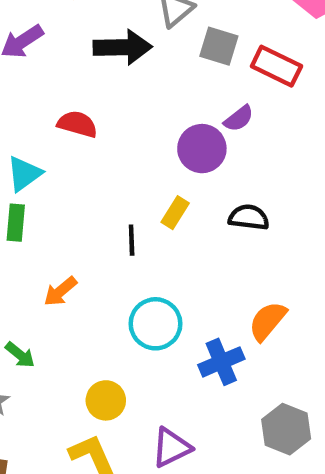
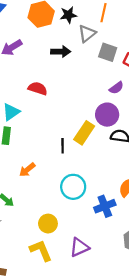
black arrow: (123, 47) -> (61, 52), size x0.7
purple circle: (202, 149) -> (107, 115), moved
yellow rectangle: (175, 213) -> (84, 133), size x1.5

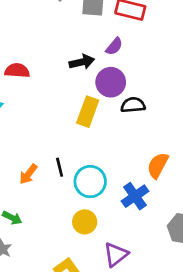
black arrow: (61, 52) -> (82, 62), moved
black line: (63, 146) -> (60, 167), moved
yellow circle: (48, 224) -> (85, 222), moved

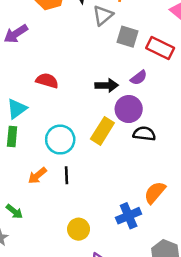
cyan circle: (90, 182) -> (60, 140), moved

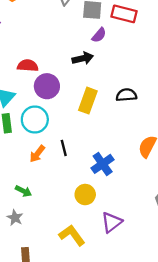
purple semicircle: (139, 78) -> (99, 35), moved
purple circle: (129, 109) -> (47, 86), moved
cyan circle: (60, 140) -> (35, 120), moved
blue cross: (129, 216) -> (103, 164), moved

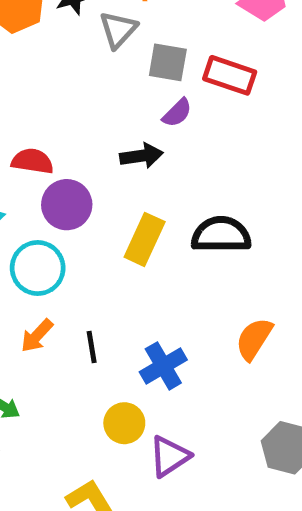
black semicircle: (126, 95) -> (221, 235), size x1.4
black line: (64, 148) -> (92, 347), moved
purple triangle: (112, 222) -> (169, 456), moved

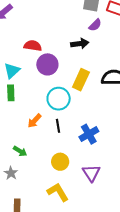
cyan circle: (38, 268) -> (59, 99), moved
yellow circle: (124, 423) -> (60, 162), moved
purple triangle: (169, 456) -> (91, 173), turned -30

